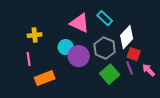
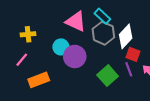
gray hexagon: (105, 48) -> (103, 33), moved
pink line: (29, 59) -> (22, 60), turned 48

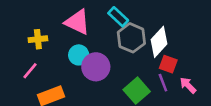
cyan rectangle: (102, 16) -> (118, 17), moved
pink triangle: (76, 22) -> (77, 22), moved

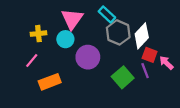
pink triangle: (77, 22) -> (72, 19), turned 40
cyan circle: (79, 55) -> (65, 39), moved
pink arrow: (188, 85) -> (166, 63), moved

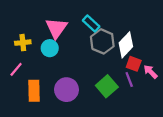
purple circle: (88, 57) -> (66, 90), moved
orange rectangle: (50, 82) -> (34, 91), turned -70

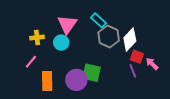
green square: (107, 86) -> (91, 73), moved, turned -36

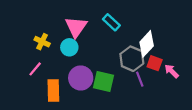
gray hexagon: (109, 36) -> (132, 59), moved
yellow cross: (37, 38) -> (42, 42), turned 32
purple line: (133, 71) -> (140, 79), moved
purple circle: (76, 80) -> (81, 78), moved

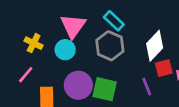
gray hexagon: (132, 59) -> (110, 46), moved
red square: (155, 63) -> (164, 68), turned -35

